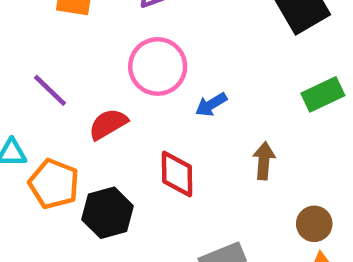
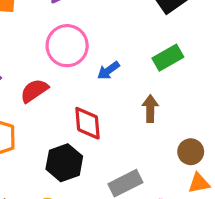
green rectangle: (323, 94) -> (168, 58), moved
black hexagon: (108, 213) -> (64, 163), moved

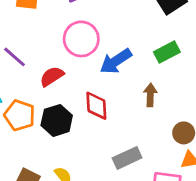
blue arrow: (108, 70) -> (116, 61), size x1.6
black hexagon: (64, 163) -> (57, 120), moved

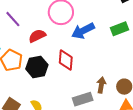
brown arrow: (150, 95) -> (101, 85), moved

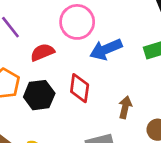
brown arrow: (101, 85) -> (125, 107), moved

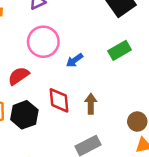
blue arrow: (106, 49) -> (75, 60), size x0.6
brown arrow: (125, 107) -> (91, 104), moved

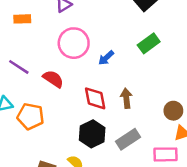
red semicircle: (19, 76) -> (53, 79), turned 75
black hexagon: (24, 115) -> (92, 134), moved

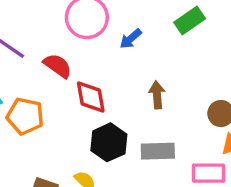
red diamond: (95, 98) -> (91, 97), moved
gray rectangle: (128, 139) -> (158, 151), turned 30

